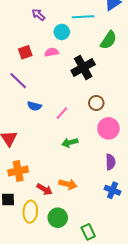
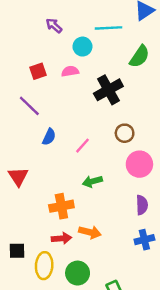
blue semicircle: (34, 106) -> (49, 137), turned -80
orange cross: (18, 171) -> (61, 206), moved
red arrow: (45, 189) -> (61, 238), turned -35
blue cross: (113, 190) -> (144, 240), turned -35

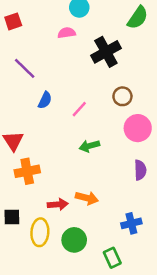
red square: (38, 71) -> (13, 21), moved
orange cross: (61, 206) -> (27, 171), moved
blue cross: (144, 240) -> (131, 223), moved

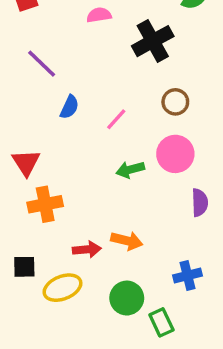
pink circle: (138, 128) -> (175, 154), moved
yellow ellipse: (40, 232) -> (63, 288), turned 64
green circle: (74, 240) -> (127, 298), moved

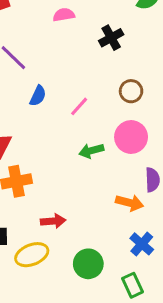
black cross: (153, 41) -> (111, 38), size x0.7
orange arrow: (127, 241) -> (130, 203), moved
blue cross: (188, 275) -> (142, 244), turned -35
green rectangle: (161, 322) -> (133, 285), moved

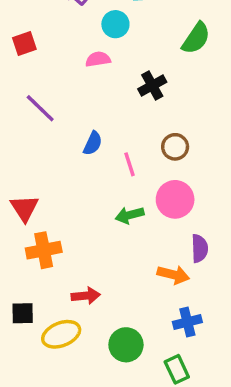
blue semicircle: (38, 96) -> (93, 143), moved
pink line: (79, 106) -> (129, 164), moved, turned -60
blue cross: (142, 244) -> (187, 322), turned 35

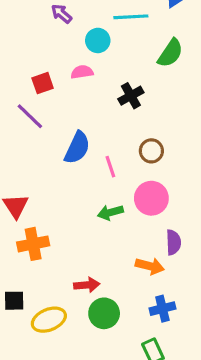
red square: (24, 43) -> (43, 83), moved
blue semicircle: (93, 143) -> (77, 148), size x1.5
red arrow: (86, 296) -> (87, 285), moved
green circle: (126, 345) -> (104, 313), moved

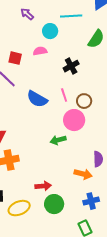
red square: (43, 83) -> (15, 58), turned 32
blue semicircle: (77, 148) -> (37, 99), turned 95
pink line: (110, 167) -> (64, 95), moved
pink circle: (151, 198) -> (74, 120), moved

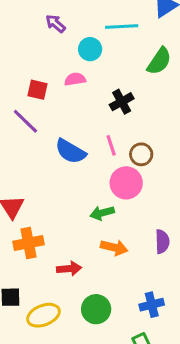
orange arrow: (83, 174) -> (114, 248), moved
red arrow: (43, 186) -> (69, 269), moved

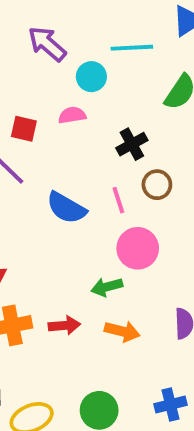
purple arrow: (55, 24) -> (47, 44), size x1.5
brown circle: (141, 154) -> (157, 185), moved
red arrow: (69, 269) -> (64, 325), moved

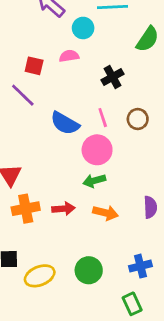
brown circle: (157, 185) -> (138, 119), moved
pink circle: (138, 248) -> (97, 150), moved

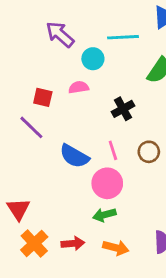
orange cross: (26, 209) -> (34, 243), turned -32

